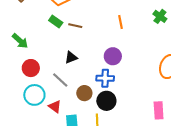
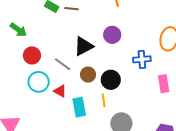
black triangle: (71, 57) -> (84, 46), moved, size x1.5
blue cross: (105, 78) -> (142, 59), moved

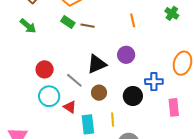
green arrow: (18, 30) -> (28, 26), moved
black circle: (111, 80) -> (133, 96), moved

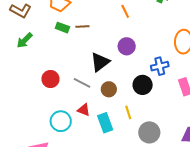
green arrow: (28, 26) -> (25, 40), turned 108
cyan circle: (49, 96) -> (61, 121), moved

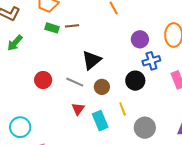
purple circle: (127, 46) -> (140, 39), moved
red triangle: (84, 110) -> (78, 109), turned 48
cyan circle: (61, 121) -> (20, 127), moved

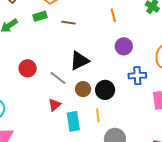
green rectangle: (52, 28) -> (40, 16), moved, turned -48
purple circle: (140, 39) -> (124, 46), moved
black circle: (135, 81) -> (105, 90), moved

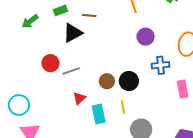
black triangle: (79, 61) -> (73, 33), moved
gray line: (58, 78) -> (71, 71), moved, turned -54

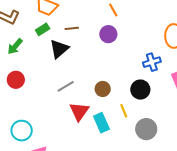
purple circle: (146, 37) -> (108, 34), moved
red circle: (51, 63) -> (16, 80), moved
black circle: (129, 81) -> (140, 90), moved
red triangle: (79, 98) -> (79, 111), size x1.5

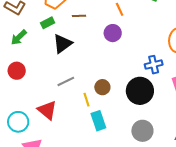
brown line: (72, 28) -> (79, 16), moved
black circle: (140, 90) -> (140, 91), size x1.4
red triangle: (79, 111) -> (47, 110), moved, turned -30
yellow line: (124, 111) -> (86, 100), moved

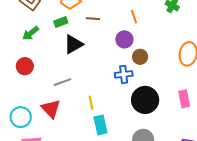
blue cross: (154, 65) -> (124, 74), moved
gray line: (66, 81) -> (62, 82), moved
brown circle: (102, 87) -> (140, 57), moved

